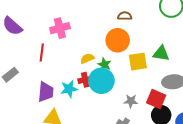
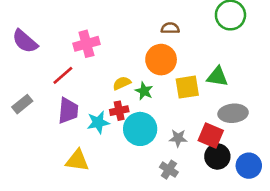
red line: (42, 52) -> (63, 75), turned 42
cyan circle: (101, 81) -> (140, 129), moved
purple trapezoid: (46, 92) -> (68, 111), moved

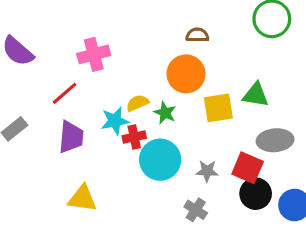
cyan star: (98, 122) -> (115, 121), moved

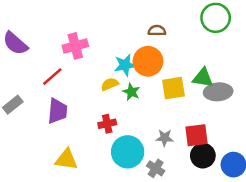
cyan star: (115, 121) -> (125, 65), moved
red cross: (134, 137) -> (107, 124), moved
gray ellipse: (275, 140) -> (218, 92), moved
cyan circle: (160, 160) -> (128, 152), moved
red square: (248, 168) -> (196, 135), turned -30

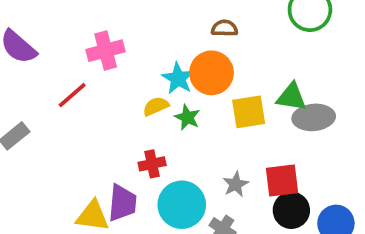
cyan star: (125, 65) -> (178, 78), turned -30
purple trapezoid: (57, 111) -> (122, 203), moved
gray star: (165, 138) -> (236, 184), turned -30

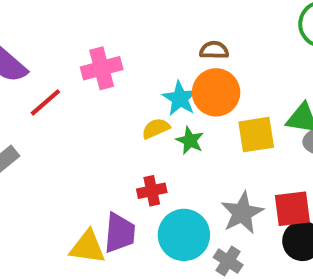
brown semicircle: (224, 28) -> (214, 50), moved
red line: (72, 95) -> (45, 102), moved
gray star: (236, 184) -> (242, 213), size x1.5

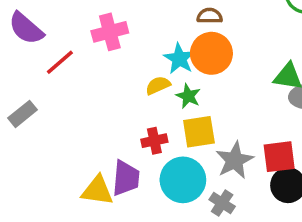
yellow square: (256, 135) -> (199, 132), moved

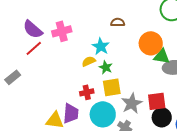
purple semicircle: (26, 28) -> (33, 29), moved
orange circle: (211, 53) -> (151, 43), moved

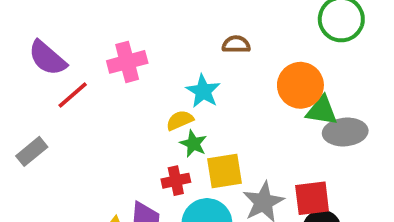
purple semicircle: (33, 29) -> (47, 58), moved
green star: (106, 67) -> (193, 144), moved

